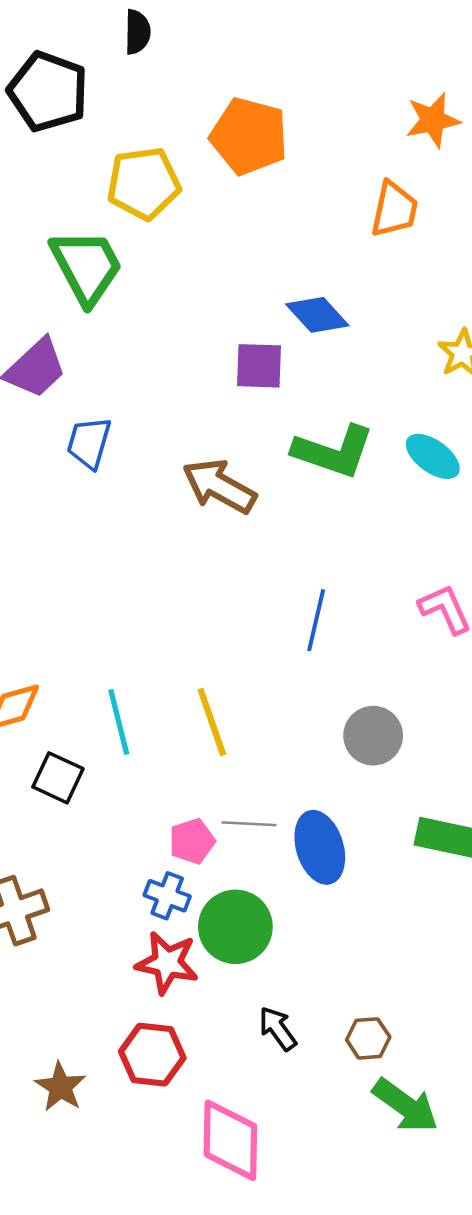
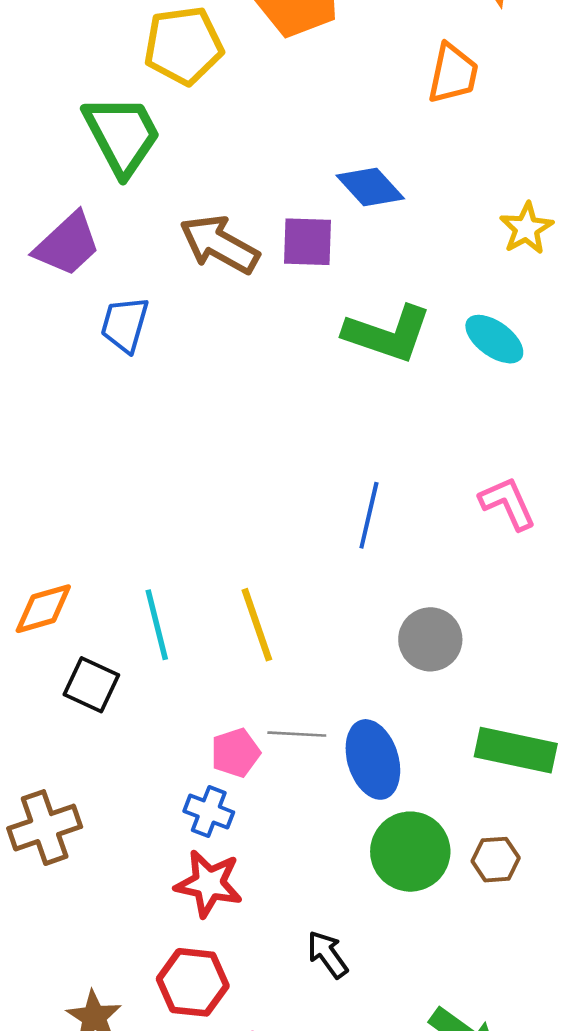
brown arrow: (219, 486) -> (219, 244), moved
green circle: (235, 927) -> (410, 852), moved
brown hexagon: (368, 1038) -> (496, 860), moved

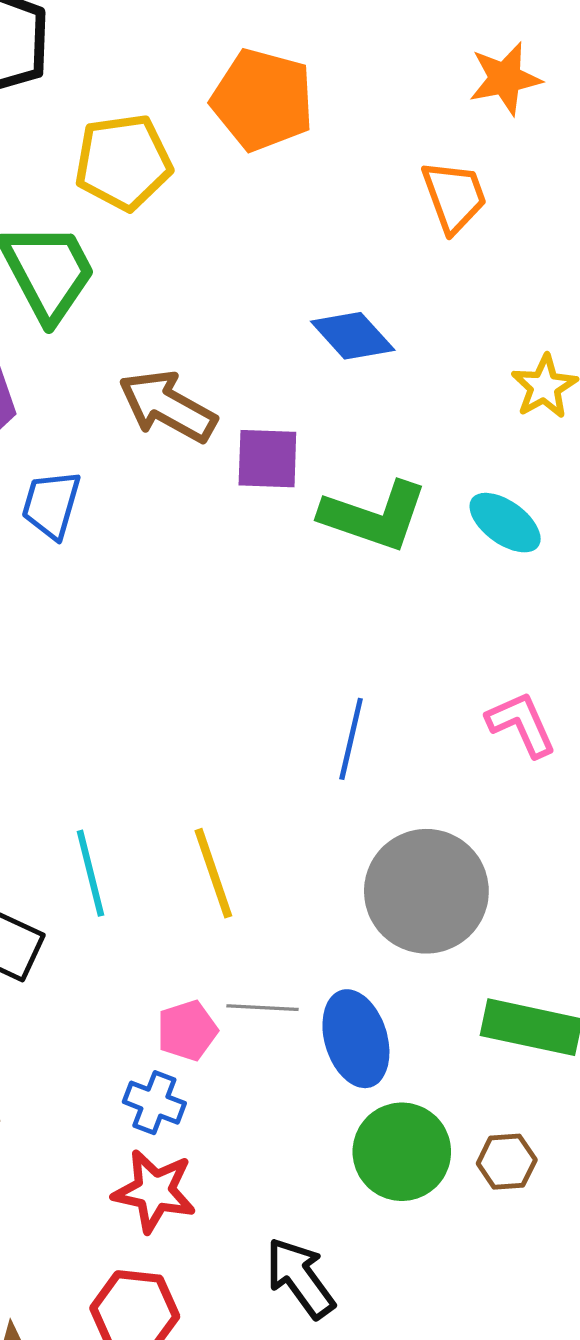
orange trapezoid: (453, 74) -> (454, 197), turned -32
purple square: (308, 242) -> (267, 459), moved
gray circle: (430, 639) -> (426, 891), size x1.6
black arrow: (328, 954) -> (300, 1278), size x1.4

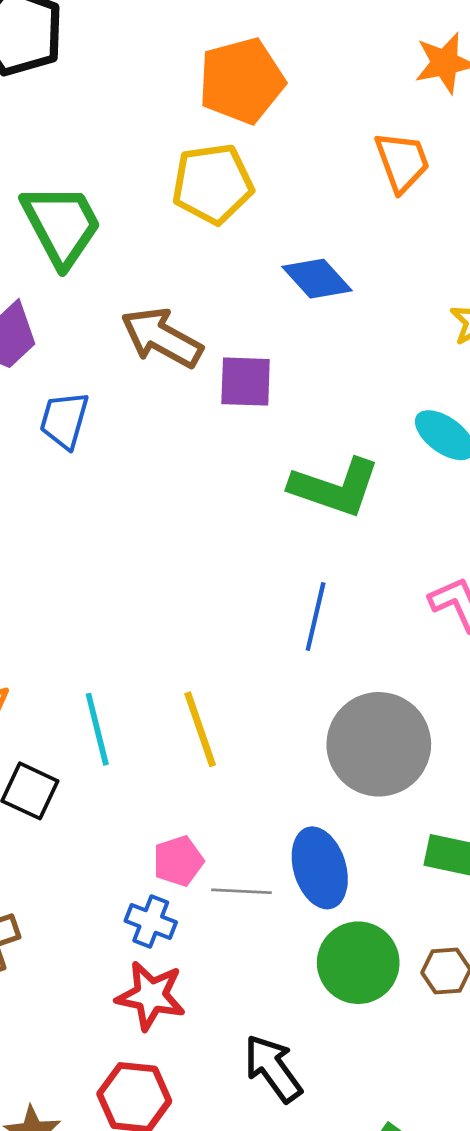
orange pentagon: (263, 100) -> (241, 81), turned -30
yellow pentagon: (123, 162) -> (213, 184), moved
green L-shape: (374, 516) -> (335, 487), moved
gray line: (263, 1008) -> (241, 891), moved

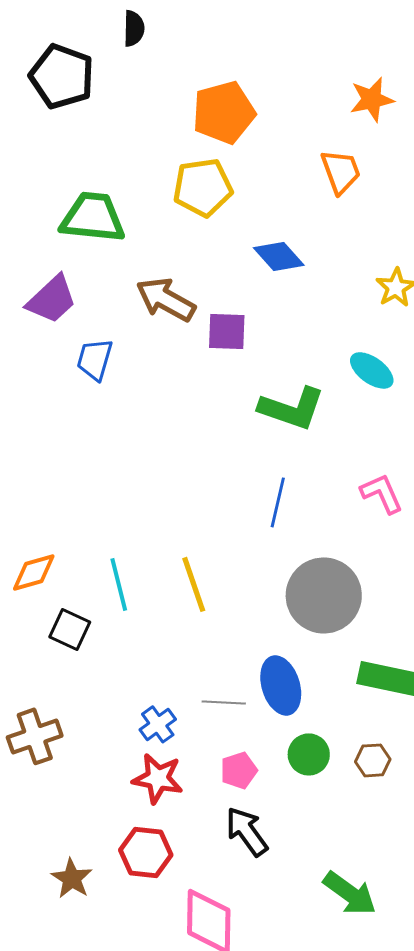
green trapezoid: (61, 225) -> (93, 217), turned -56
pink pentagon: (178, 861) -> (239, 770), moved
blue cross: (151, 921) -> (158, 724), turned 33
green circle: (358, 963) -> (309, 754), size x0.7

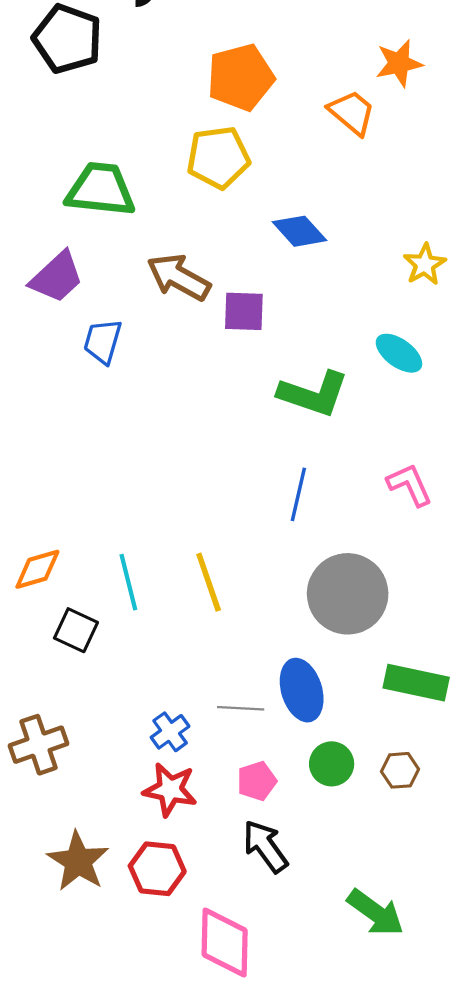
orange trapezoid: (341, 171) -> (352, 113), moved, turned -30
brown star: (72, 878) -> (78, 861), moved, size x1.4

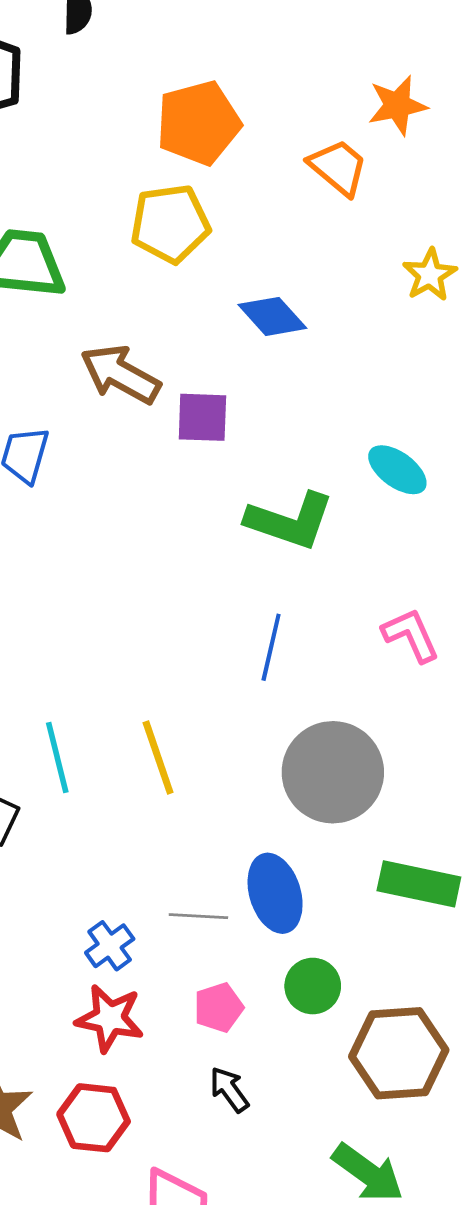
yellow star: (425, 264) -> (430, 275), moved
brown hexagon: (400, 770) -> (399, 1053), moved, size x2.0
black arrow: (265, 846) -> (229, 1090), size x0.7

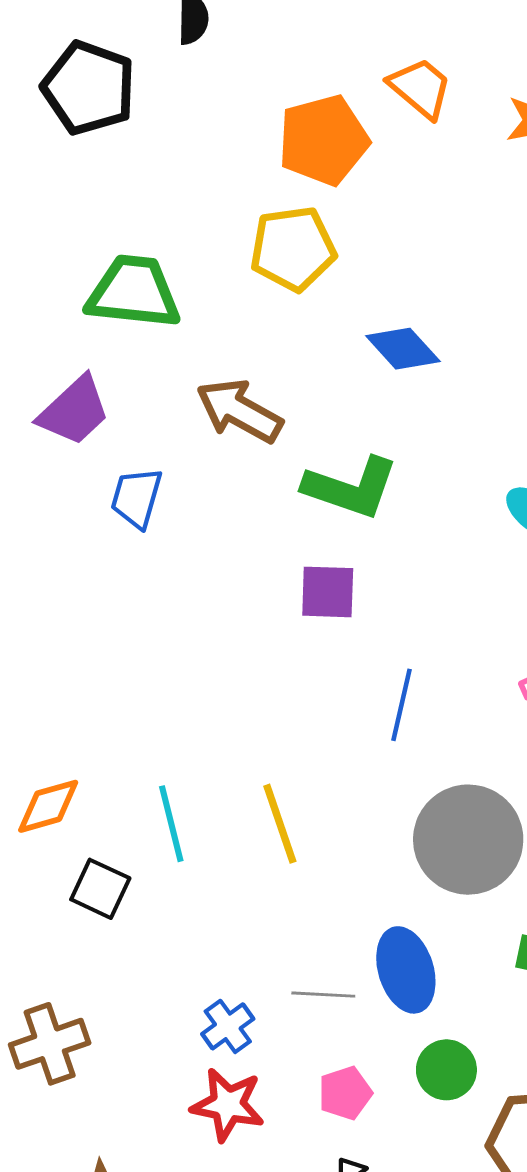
orange trapezoid: (338, 167) -> (420, 88), moved
purple square: (202, 417) -> (328, 592), moved
green L-shape: (290, 521) -> (351, 488), moved

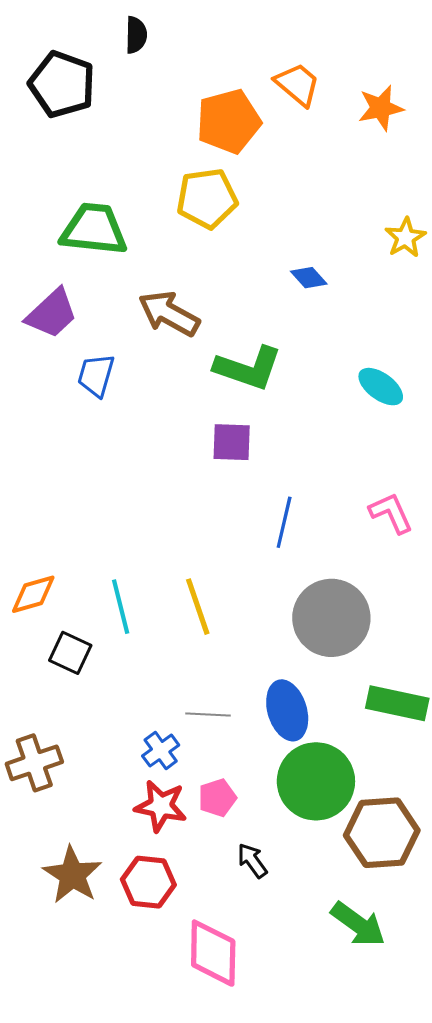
blue diamond: (403, 349) -> (309, 278), moved, size x0.7
gray line: (323, 995) -> (208, 715), moved
green circle: (446, 1070) -> (316, 781), size x1.8
pink pentagon: (345, 1093) -> (217, 798), moved

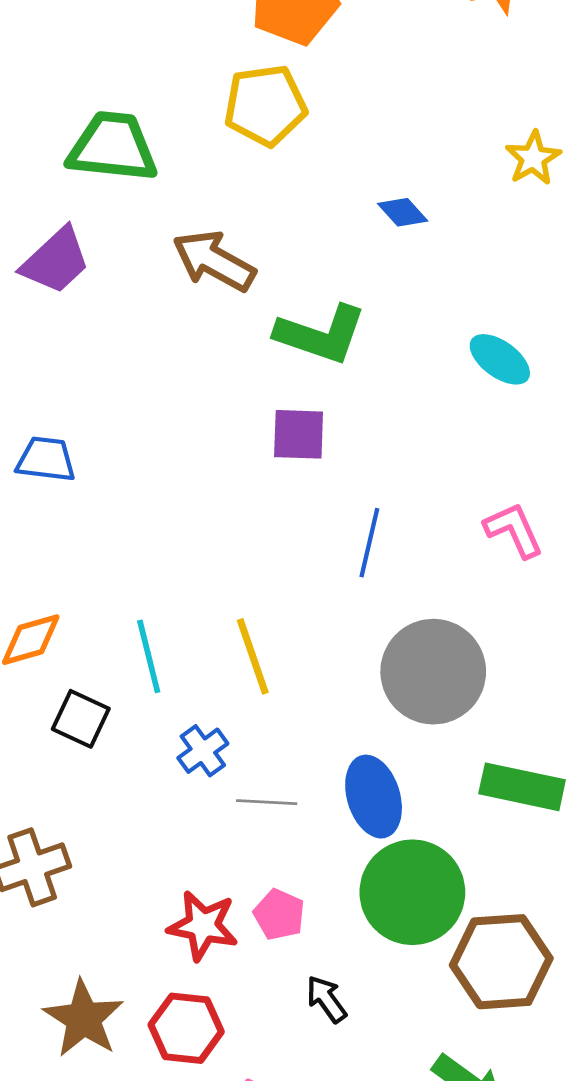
blue trapezoid: (96, 375) -> (46, 459), moved, turned 81
blue cross: (161, 751) -> (203, 751), moved
pink pentagon: (217, 798) -> (279, 914), turned -30

